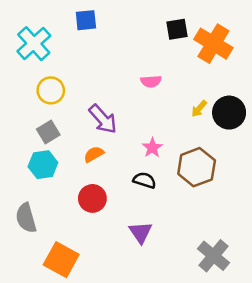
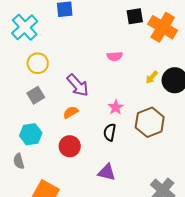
cyan hexagon: (43, 165) -> (31, 134), moved
black semicircle: (144, 180) -> (110, 132), turned -96
gray semicircle: (26, 218) -> (19, 161), size x0.7
purple triangle: (141, 232) -> (107, 172), turned -42

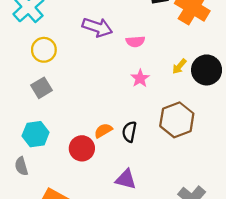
purple arrow: (78, 85) -> (97, 27), moved, turned -30
pink star: (116, 107) -> (140, 78), moved
orange semicircle: (71, 112) -> (103, 131), moved

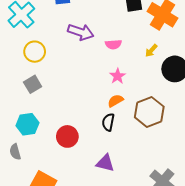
yellow arrow: (179, 66) -> (151, 51), moved
orange semicircle: (103, 131) -> (115, 101), moved

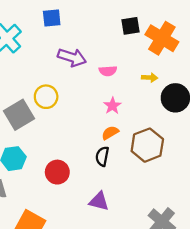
yellow arrow: (151, 51) -> (150, 78), turned -128
yellow circle: (35, 52) -> (46, 97), moved
gray square: (33, 84) -> (19, 115), size x1.5

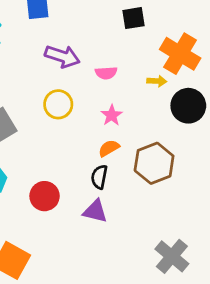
orange cross: (162, 38) -> (180, 54), moved
yellow circle: (46, 97) -> (58, 104), moved
purple triangle: (99, 201) -> (95, 211), moved

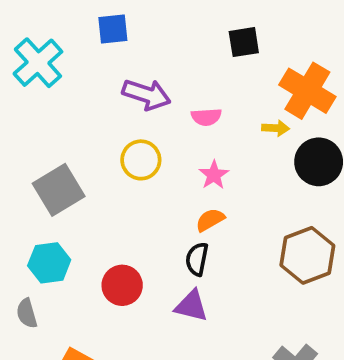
brown hexagon: (154, 163) -> (307, 255), moved

